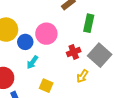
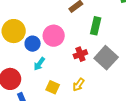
yellow arrow: (82, 76) -> (79, 85), moved

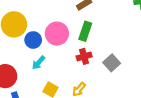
green rectangle: (96, 26) -> (85, 31), moved
gray square: (106, 58) -> (112, 63), size x0.7

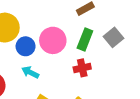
cyan arrow: (38, 63) -> (30, 72), turned 72
gray square: (112, 63) -> (113, 37), moved

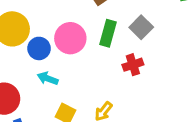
red cross: (82, 68) -> (133, 65), moved

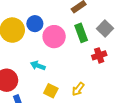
green rectangle: (108, 33) -> (81, 33), turned -36
blue circle: (39, 48) -> (35, 24), moved

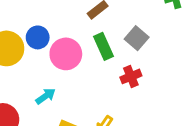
cyan arrow: (38, 66) -> (46, 96), turned 128

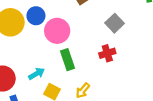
green rectangle: (104, 46) -> (67, 60), moved
cyan arrow: (46, 96) -> (37, 74), moved

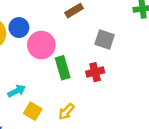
gray square: (115, 23) -> (105, 39), turned -30
green rectangle: (67, 60) -> (63, 68), moved

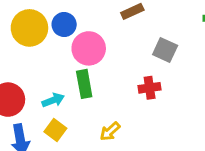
green rectangle: (63, 68) -> (84, 84), moved
yellow square: (33, 111) -> (55, 130), moved

